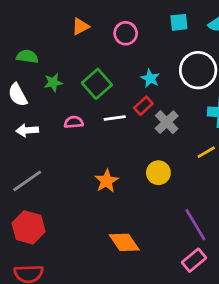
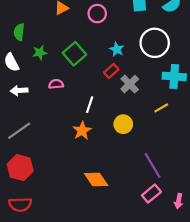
green semicircle: (27, 57) -> (19, 32), turned -91
white line: (115, 118) -> (90, 105), moved, turned -63

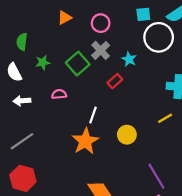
white circle: (155, 43) -> (159, 37), moved
cyan star: (117, 49) -> (129, 59), moved
gray cross: (130, 84) -> (101, 50), moved
orange star: (82, 131) -> (85, 141), size x1.4

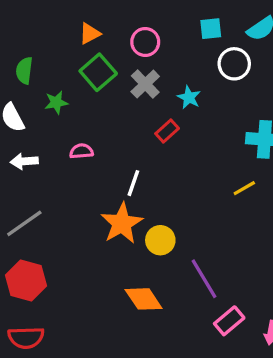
white circle: (159, 37) -> (234, 64), size x0.7
green square: (78, 64) -> (98, 72), moved
yellow circle: (127, 135) -> (160, 240), moved
purple line: (156, 176) -> (204, 279), moved

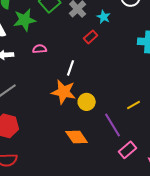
green star: (56, 102) -> (25, 20), size x1.6
yellow line: (244, 188) -> (134, 105), moved
orange star: (122, 223) -> (64, 92), turned -30

